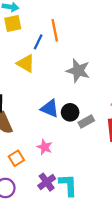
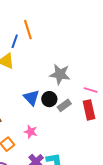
gray star: (78, 71) -> (60, 74), moved
blue triangle: (50, 108) -> (31, 98), turned 30

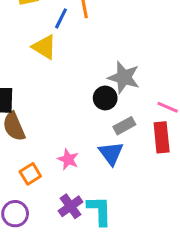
blue triangle: (31, 98) -> (111, 153), moved
black circle: (49, 99) -> (105, 98), moved

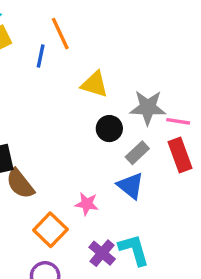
yellow triangle: (44, 47) -> (94, 84), moved
gray star: (124, 77) -> (148, 108), moved
orange square: (30, 174) -> (50, 230), size x1.4

